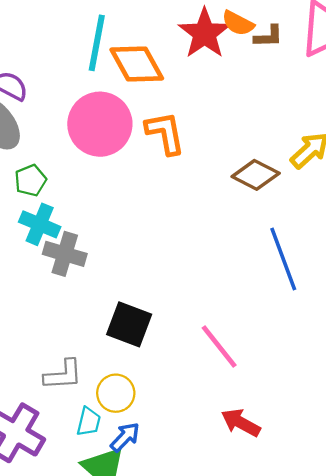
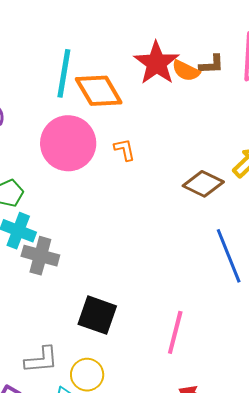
orange semicircle: (238, 23) -> (186, 71), moved
orange L-shape: (165, 133) -> (125, 150), size x0.6
pink line: (219, 347) -> (175, 332), turned 54

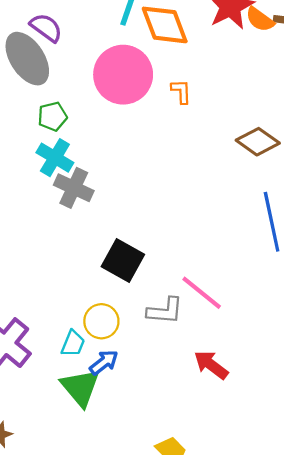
pink line: (175, 332) -> (202, 293), turned -75
gray L-shape: (41, 360) -> (165, 311), moved

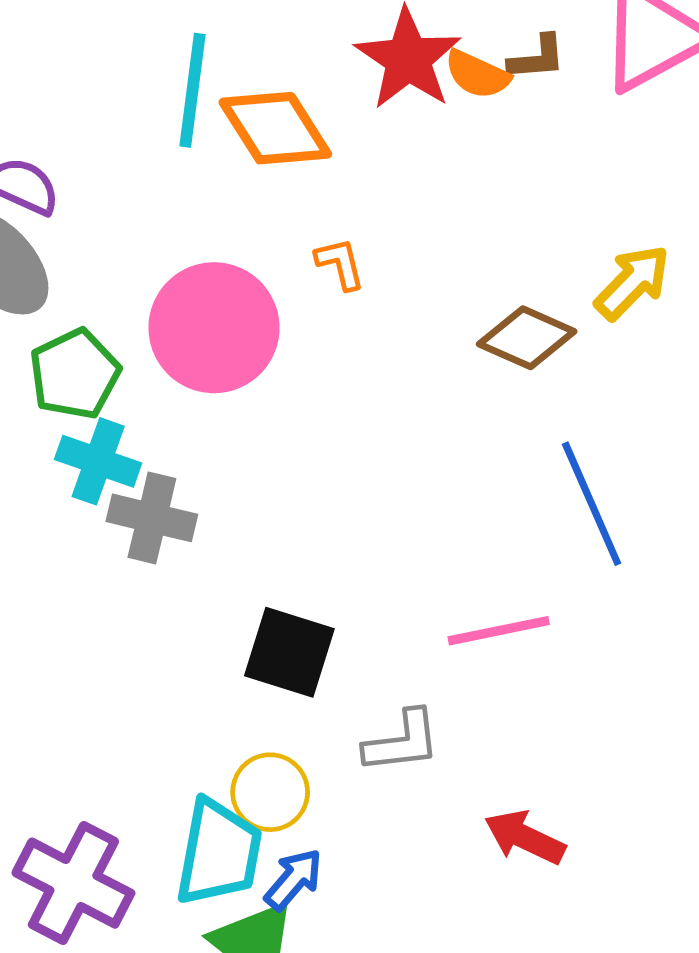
pink circle: (123, 75) -> (214, 328), moved
green pentagon: (52, 116) -> (75, 374), size x1.4
pink line: (202, 293) -> (499, 631), moved, turned -39
cyan trapezoid: (73, 344) -> (219, 853), size x1.8

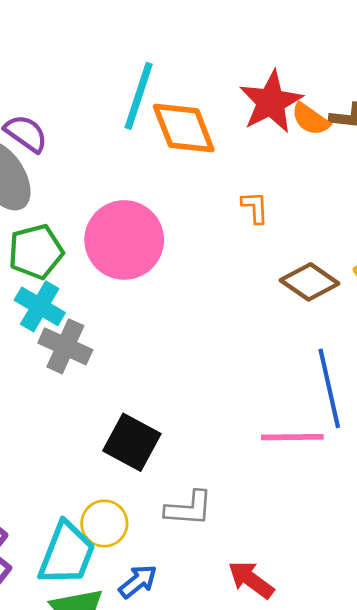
orange L-shape: (340, 264) -> (255, 207), moved
pink line: (499, 631) -> (292, 437), moved
blue arrow: (294, 879) -> (138, 581), moved

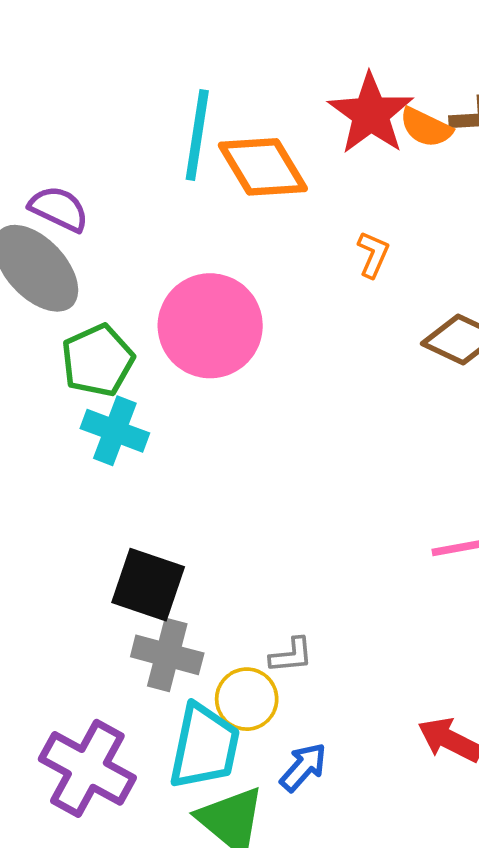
orange L-shape: (255, 207) -> (373, 254), turned 36
gray cross: (65, 346) -> (167, 655), moved
black square: (132, 442) -> (148, 585), moved
gray L-shape: (189, 509) -> (291, 655), moved, size x0.7

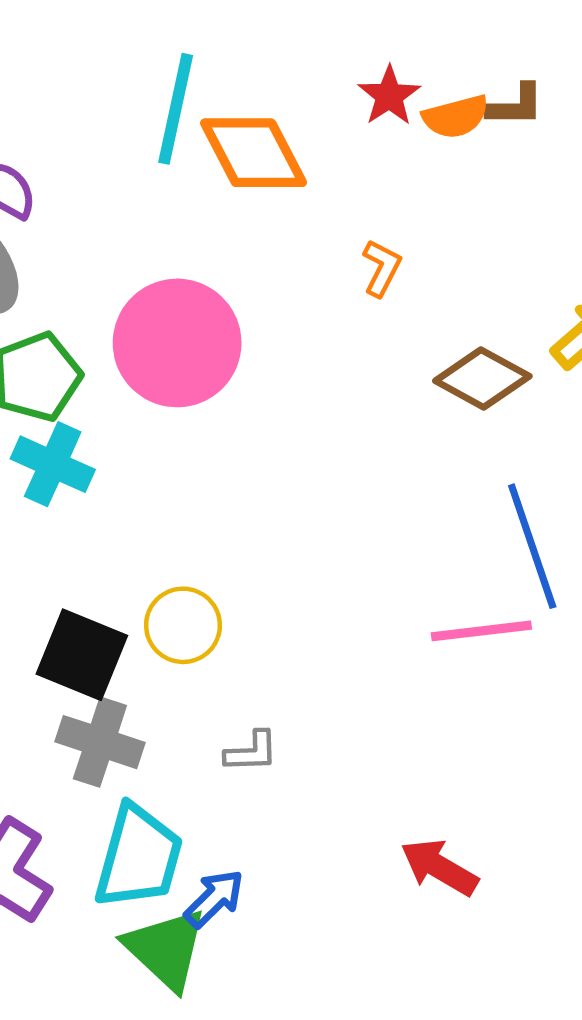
red star: (371, 114) -> (389, 96), size x0.6
orange semicircle: (426, 127) -> (456, 117), turned -44
yellow circle: (247, 699) -> (183, 625), moved
blue arrow: (303, 767) -> (214, 899), moved

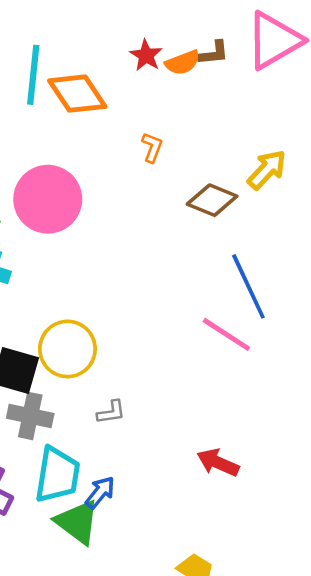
yellow circle: (183, 625) -> (67, 349), size x1.4
pink line: (481, 631) -> (226, 334), turned 46

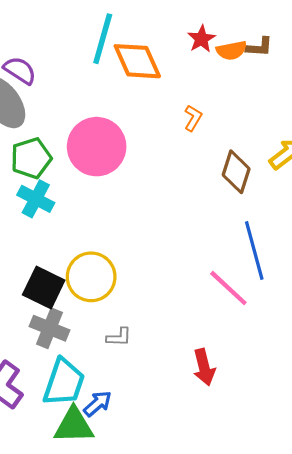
brown diamond: (212, 200) -> (236, 172), turned 75
red arrow: (218, 463) -> (204, 367), moved, turned -138
green triangle: (77, 522) -> (74, 425), turned -48

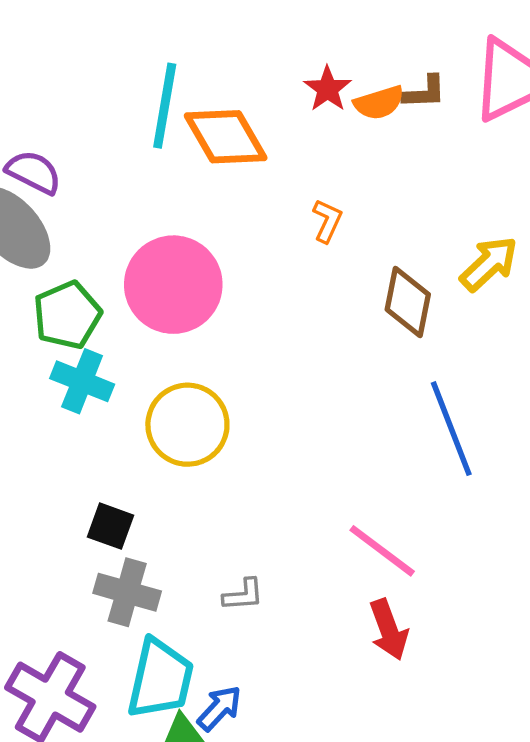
yellow circle: (91, 277) -> (187, 425), moved
black square: (44, 288) -> (111, 526), size x0.7
pink line: (228, 288) -> (382, 551), moved

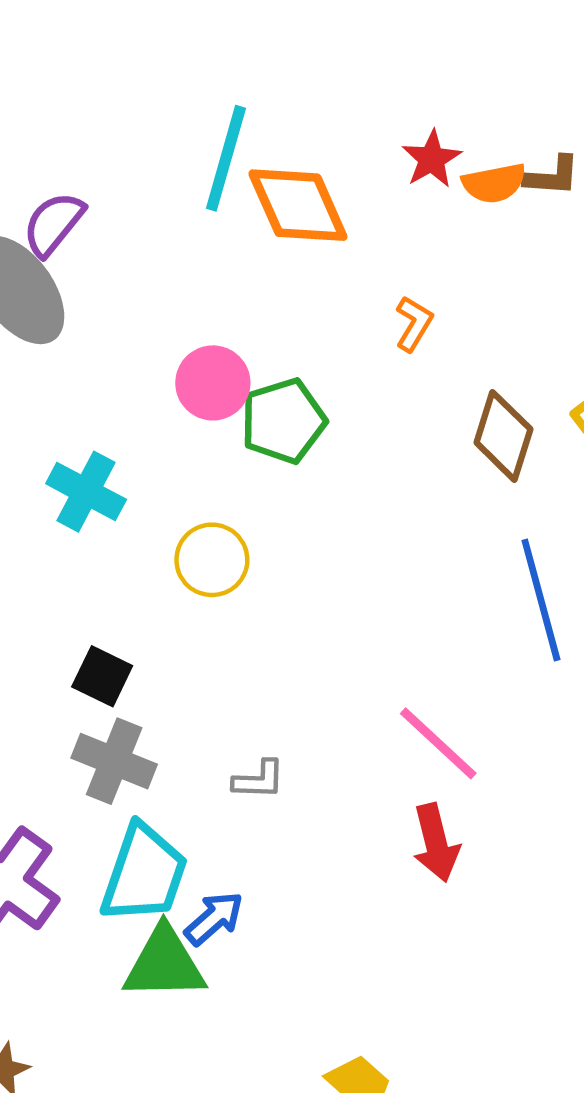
purple semicircle: (34, 172) -> (53, 224), turned -84
pink circle: (173, 285) -> (213, 383), size x0.6
green pentagon: (67, 315) -> (283, 421), moved
yellow circle: (187, 425) -> (212, 560), size x0.7

